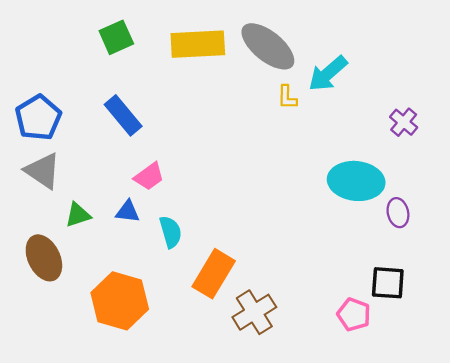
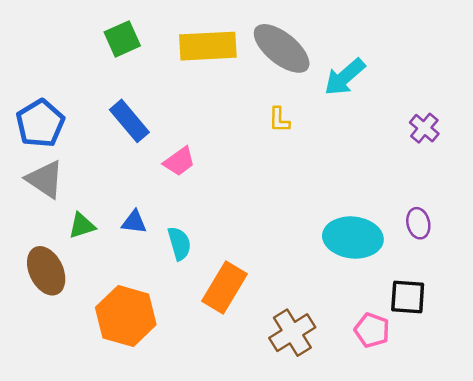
yellow L-shape: (287, 97) -> (279, 120), moved
pink trapezoid: (149, 176) -> (179, 161), moved
cyan ellipse: (356, 181) -> (353, 238), moved
brown cross: (254, 312) -> (292, 333), moved

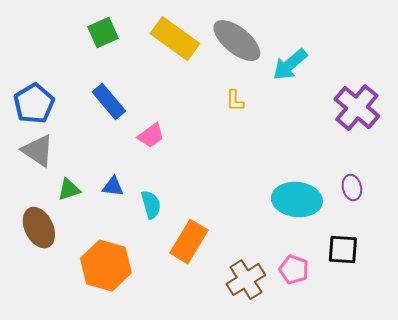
yellow rectangle: (208, 46) -> (175, 39), turned 39
purple cross: (424, 128) -> (357, 108), size x1.8
pink pentagon: (372, 330) -> (294, 270), moved

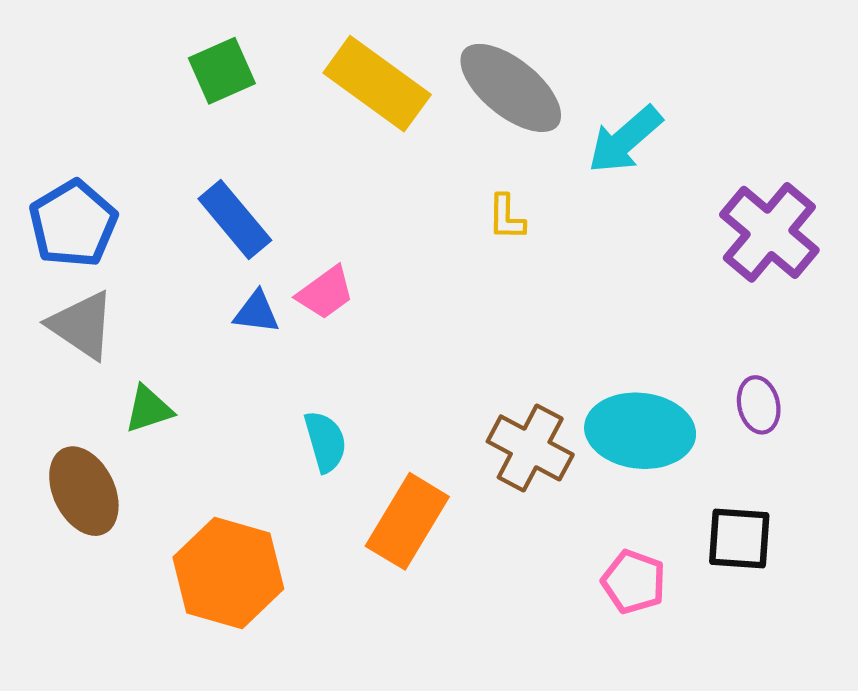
blue triangle: (113, 187) -> (256, 312), moved
brown cross: (246, 280) -> (530, 448), moved, turned -30

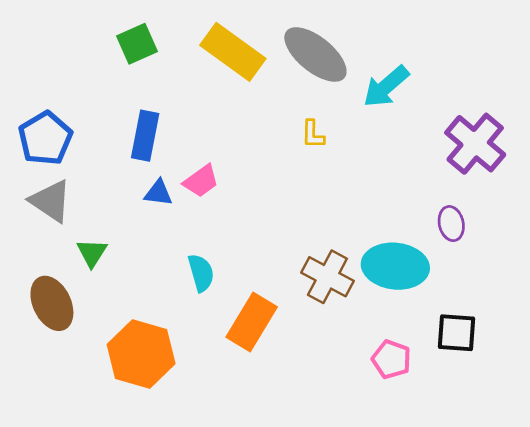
blue rectangle: (235, 219) -> (145, 136), turned 51
purple ellipse: (759, 405) -> (451, 224), moved
green triangle: (149, 409) -> (92, 253), turned -40

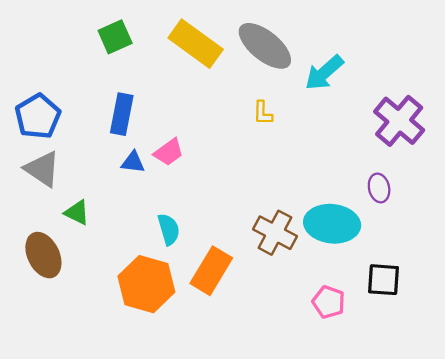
green triangle: (92, 253) -> (77, 213), turned -36
orange hexagon: (141, 354) -> (146, 284), moved

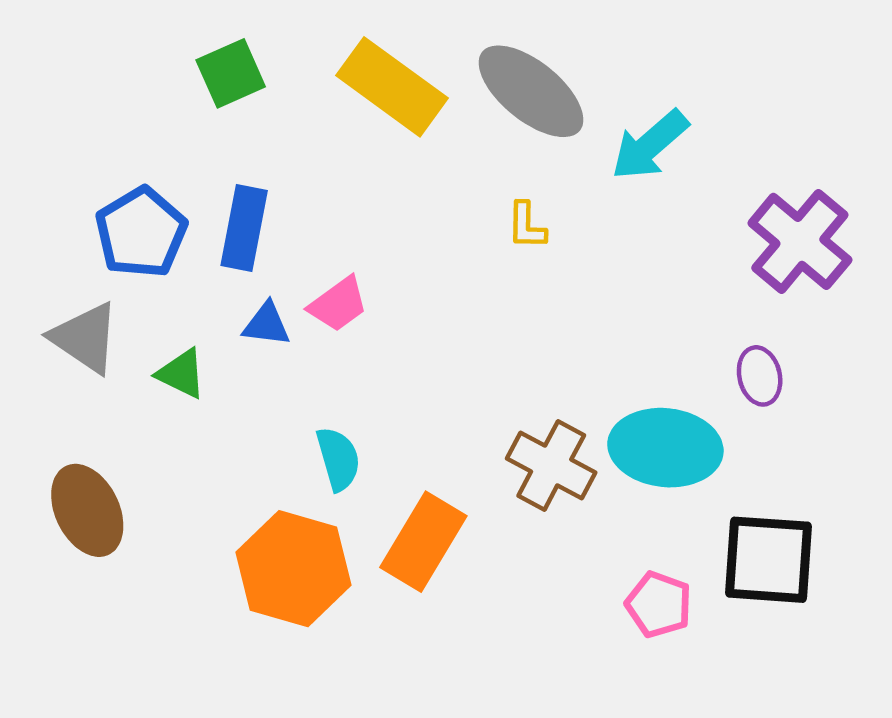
blue pentagon: (38, 116) -> (141, 232), moved
green triangle: (77, 213) -> (181, 374), moved
black square: (384, 280) -> (769, 560), size x1.4

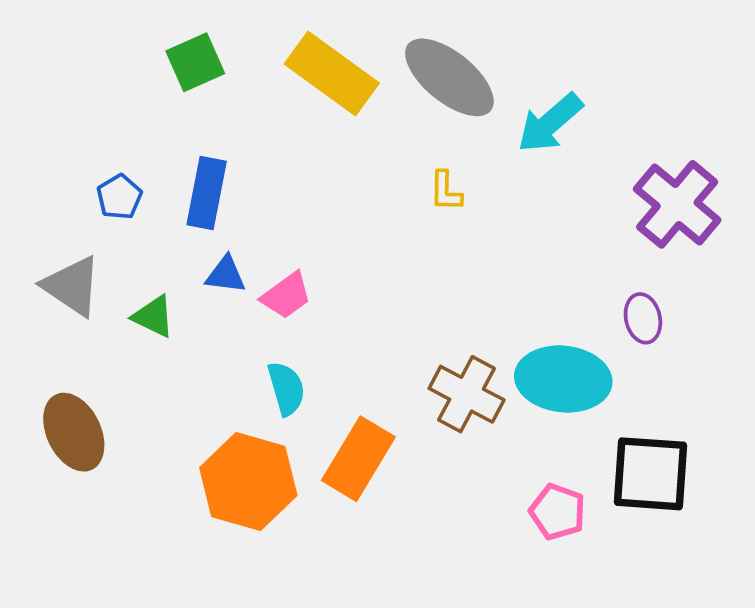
blue pentagon: (141, 232) -> (119, 197), size x0.6
pink trapezoid: (338, 304) -> (286, 296), moved

